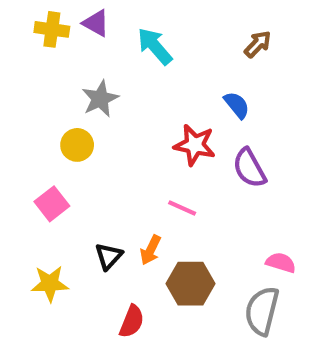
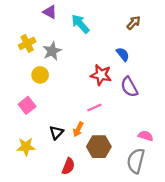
yellow cross: (52, 29) -> (27, 43), moved, turned -35
pink line: (182, 208) -> (94, 108), turned -48

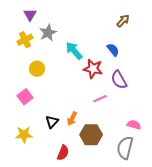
purple triangle: (50, 12) -> (30, 15), moved, turned 32
cyan arrow: (80, 24) -> (74, 51), moved
gray star: (52, 51) -> (48, 33), moved
pink line: (94, 108) -> (100, 99), moved

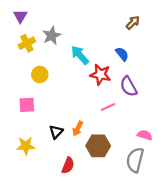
purple triangle: (30, 15) -> (20, 16), moved
pink square: (25, 97) -> (27, 105), turned 35

